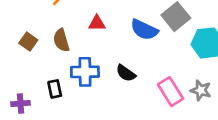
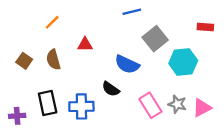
blue semicircle: (144, 30) -> (127, 64), moved
blue cross: (85, 72) -> (81, 106), moved
black rectangle: (55, 89) -> (48, 103), size x1.5

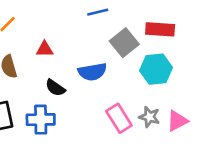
red rectangle: (205, 27) -> (160, 29), moved, size x1.5
blue semicircle: (127, 64) -> (92, 72), turned -35
black semicircle: (111, 89) -> (55, 88), moved

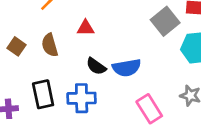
blue semicircle: (92, 72) -> (127, 68), moved
pink rectangle: (119, 118) -> (149, 109), moved

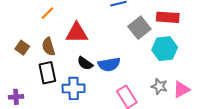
red triangle: (86, 28) -> (77, 33), size x1.6
black rectangle: (43, 94) -> (47, 73), moved

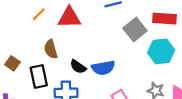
red triangle: (77, 33) -> (69, 17), moved
brown semicircle: (48, 47) -> (51, 49), moved
brown square: (22, 48) -> (12, 63), moved

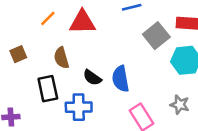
brown square: (12, 63) -> (18, 54), moved, turned 32
blue semicircle: (103, 68) -> (121, 79), turned 90

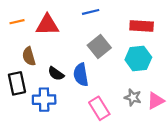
orange line: (48, 18) -> (17, 22), turned 32
gray square: (156, 36) -> (99, 47), moved

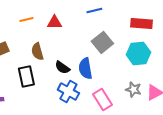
red triangle: (47, 25) -> (54, 22), size x0.7
blue cross: (44, 100) -> (68, 91), moved, turned 30

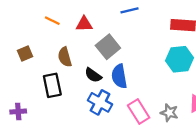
orange line: (26, 19) -> (52, 21), turned 40
gray square: (102, 42) -> (108, 47), moved
gray star: (133, 89) -> (169, 113), moved

